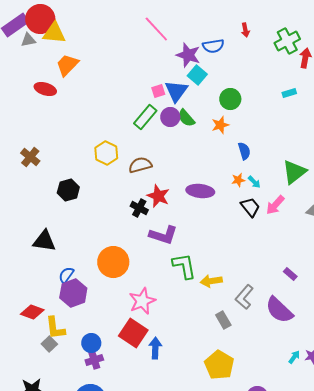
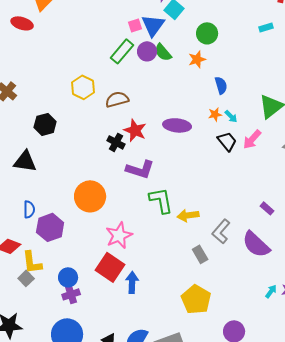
black triangle: (44, 241) -> (25, 161), moved
blue semicircle: (66, 275) -> (29, 209), moved, turned 144

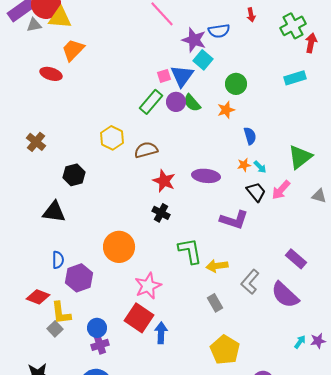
cyan rectangle: (266, 27) -> (295, 78), size x1.5
black cross: (116, 142) -> (161, 213), moved
purple L-shape: (140, 169) -> (234, 220), moved
purple rectangle: (267, 208) -> (296, 259), size x1.5
gray rectangle: (200, 254) -> (215, 303), moved

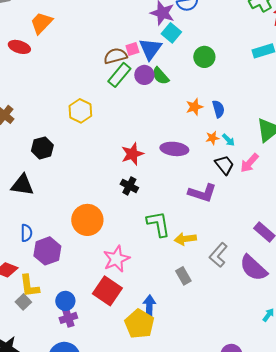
orange star: (226, 110) -> (194, 107), moved
brown semicircle: (146, 150) -> (115, 56), moved
red star: (164, 181) -> (132, 154), turned 30
blue arrow: (161, 333) -> (149, 306), moved
yellow pentagon: (225, 350) -> (139, 324), moved

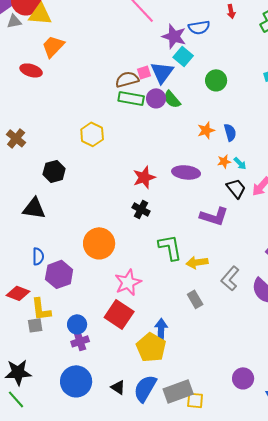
green rectangle: (119, 75) -> (131, 98), turned 60
gray square: (23, 302) -> (35, 325), turned 35

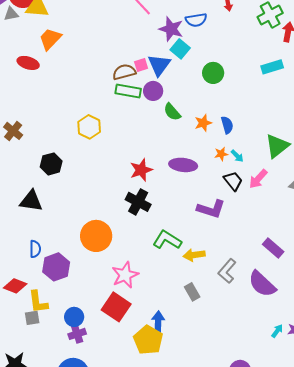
green semicircle: (172, 99) -> (172, 112), moved
black cross: (141, 209) -> (138, 202), size x1.4
green L-shape: (170, 247) -> (167, 240), turned -48

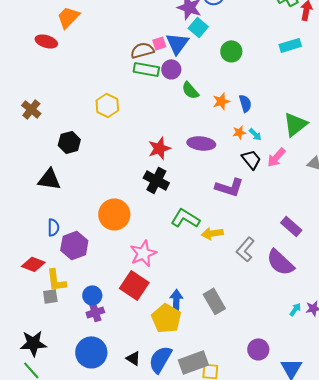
gray rectangle: (192, 292) -> (214, 301), moved, size x1.4

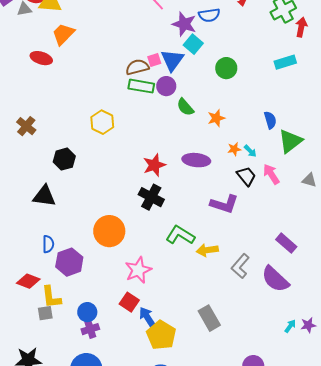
blue semicircle: (245, 103) -> (270, 120), moved
pink arrow: (276, 157) -> (271, 174), turned 105
red square: (134, 285) -> (129, 302), size x0.7
blue arrow: (176, 300) -> (147, 317), moved, turned -35

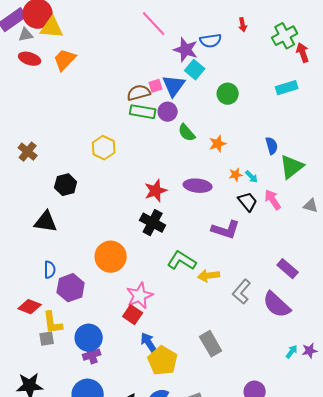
red arrow: (301, 27) -> (303, 53), turned -30
red ellipse: (41, 58) -> (30, 59), moved
red square: (129, 302) -> (133, 315), moved
blue circle: (87, 312) -> (89, 338), size x1.4

